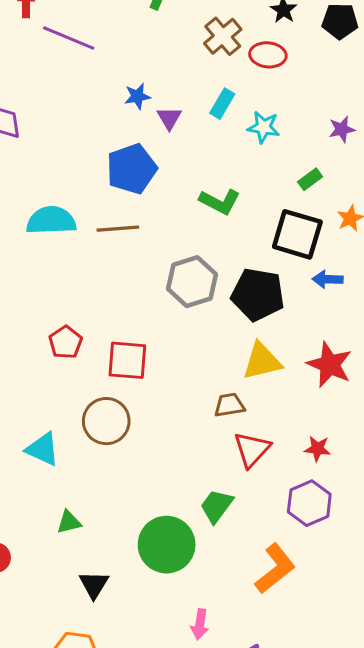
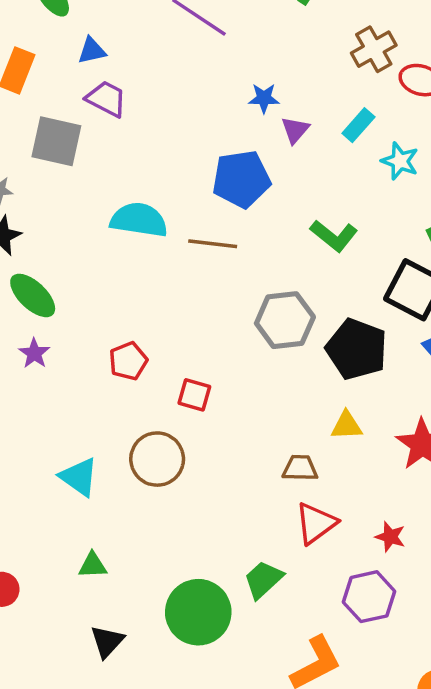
red square: (127, 360) -> (194, 395), size x0.7
yellow triangle: (262, 361) -> (347, 425), size x0.7

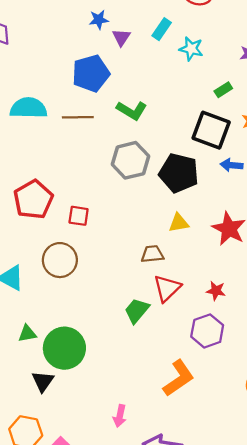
green L-shape: (334, 236) -> (132, 110), moved
red pentagon: (128, 361) -> (33, 199), size x1.6
green trapezoid: (263, 580) -> (137, 311), moved
green circle: (198, 612) -> (64, 348), moved

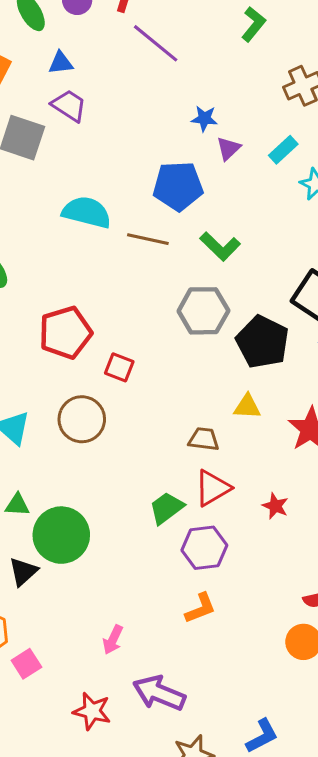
purple hexagon: (207, 331) -> (204, 548), moved
orange L-shape: (179, 378) -> (201, 608), size x0.7

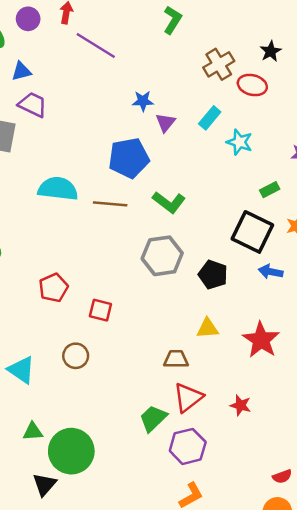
red pentagon: (65, 333) -> (53, 288), size x0.7
black pentagon: (262, 342) -> (213, 275), size x0.7
brown circle: (82, 419) -> (76, 356), size x0.7

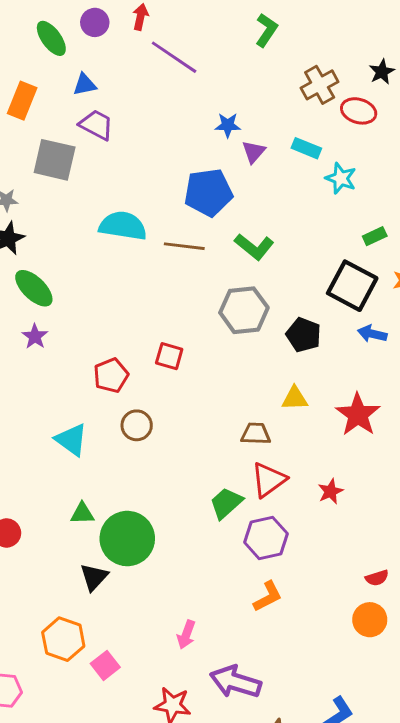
cyan rectangle: (210, 118) -> (306, 148), turned 70
red pentagon: (53, 288) -> (111, 375), moved
red square: (100, 310) -> (169, 356), moved
red star: (240, 405) -> (331, 491), turned 30

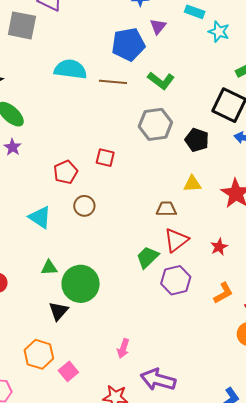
purple triangle: (254, 152) -> (158, 26), moved
orange L-shape: (268, 597) -> (223, 293), moved

